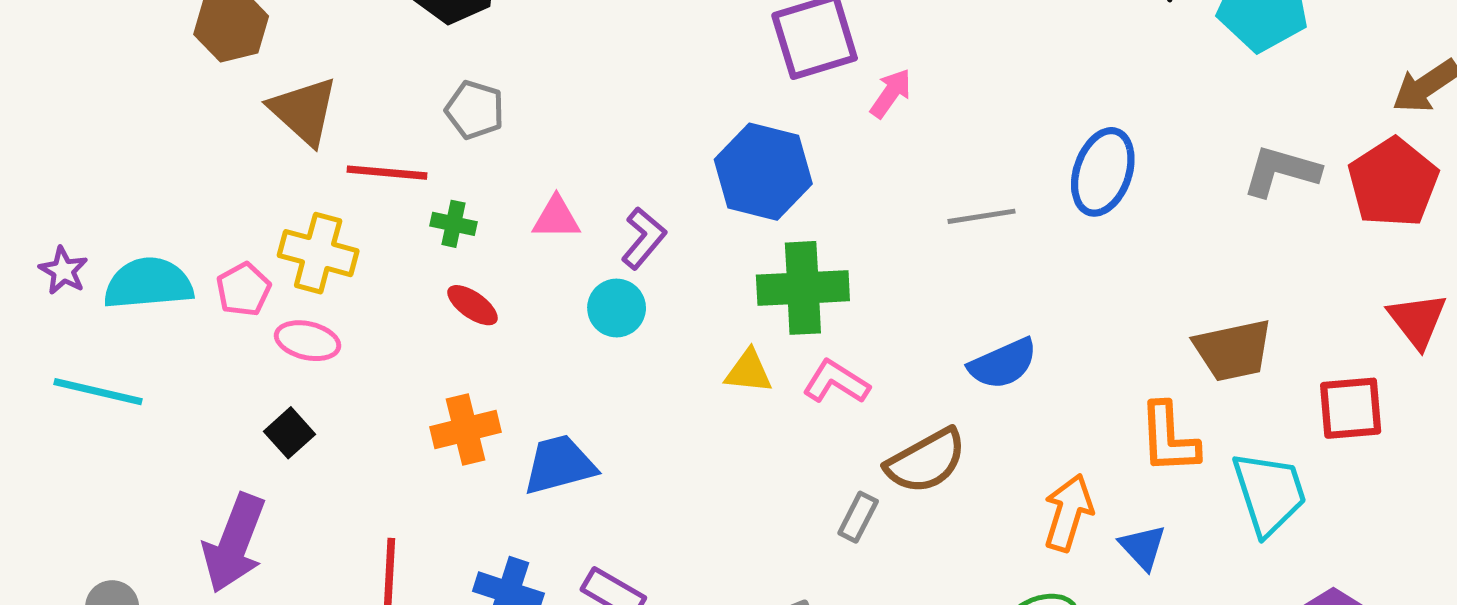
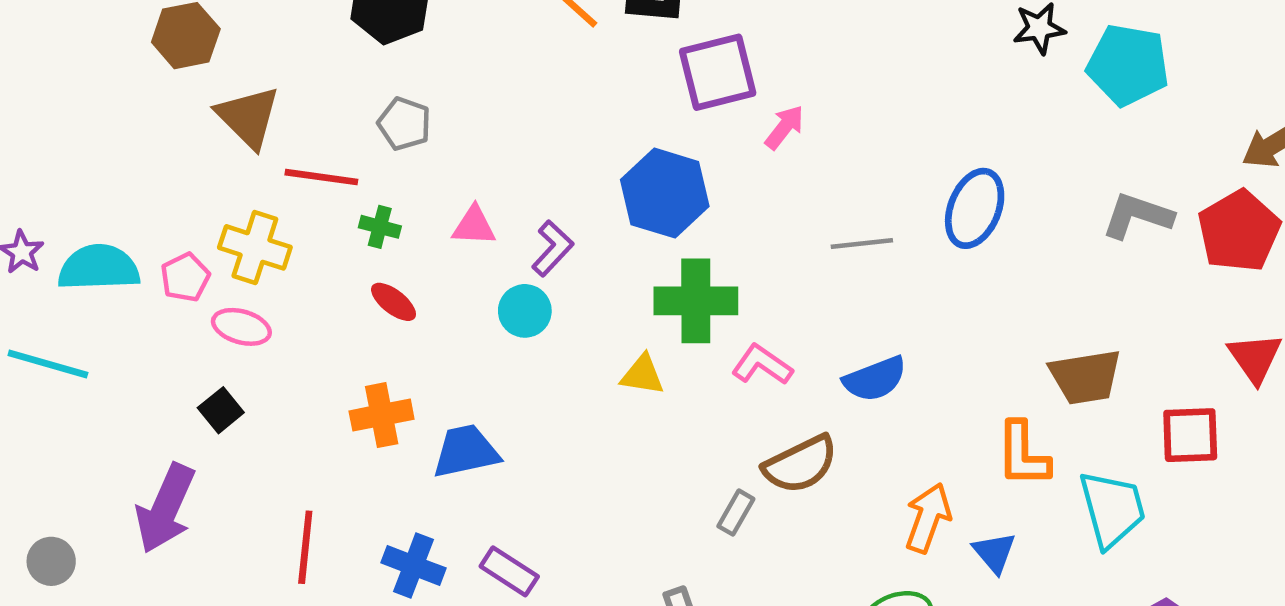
pink L-shape: (836, 382) -> (762, 365), moved

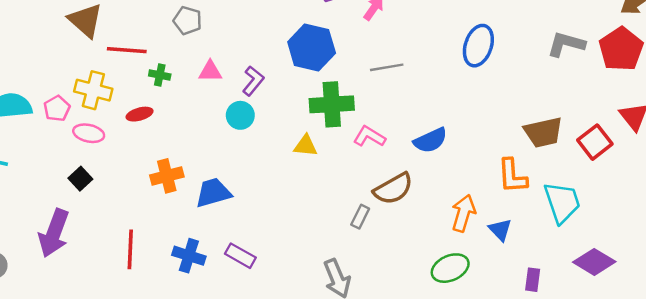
gray pentagon: (404, 124) -> (187, 20), moved
gray line: (862, 244) -> (387, 67), moved
red ellipse: (394, 302) -> (140, 114), moved, turned -50
red square: (1190, 435) -> (595, 142), moved, turned -32

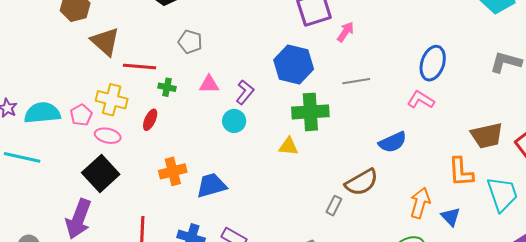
red ellipse: (140, 114) -> (150, 120), turned -50
pink L-shape: (369, 136) -> (421, 100), moved
black square: (80, 179) -> (101, 173), size x1.8

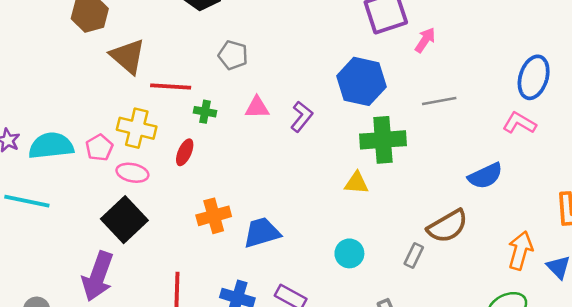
cyan circle: (234, 121) -> (349, 253), moved

